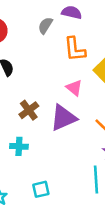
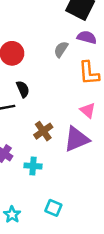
cyan square: (41, 189) -> (53, 208), turned 35

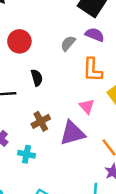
black semicircle: (23, 89) -> (37, 78), moved

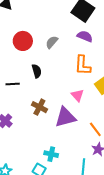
gray semicircle: (68, 43) -> (52, 42), moved
brown cross: (41, 121) -> (39, 107), turned -35
cyan cross: (26, 154) -> (51, 154), moved

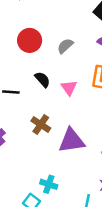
black semicircle: (37, 71) -> (42, 80), turned -32
pink triangle: (78, 95) -> (69, 88), moved

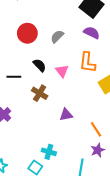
brown cross: (41, 124) -> (40, 93), moved
purple triangle: (71, 141) -> (66, 115), size x0.6

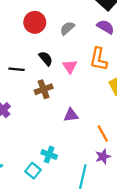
brown cross: (40, 93) -> (44, 89), turned 35

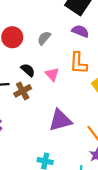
brown cross: (44, 89) -> (23, 91), moved
purple triangle: (71, 115) -> (60, 120), size x1.6

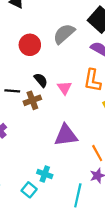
gray semicircle: (44, 38) -> (64, 34), moved, size x1.5

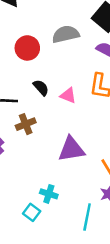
gray semicircle: (64, 34) -> (66, 34), turned 30
pink triangle: (64, 88) -> (68, 95), turned -32
brown cross: (32, 100) -> (26, 124), moved

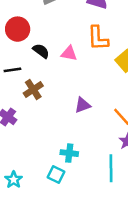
red circle: (27, 48) -> (18, 29), moved
purple triangle: (71, 149) -> (83, 105), size x0.6

